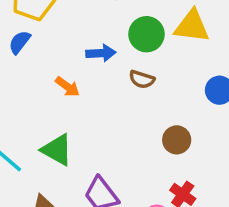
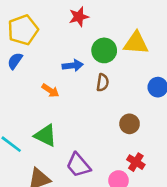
brown semicircle: (142, 79) -> (103, 82), turned -96

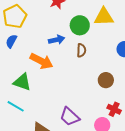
orange arrow: (50, 91) -> (41, 61), size x1.6
green triangle: (45, 135) -> (22, 82), moved

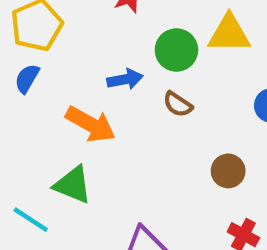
brown semicircle: (81, 50) -> (178, 104), turned 120
green triangle: (22, 82) -> (73, 185), moved

